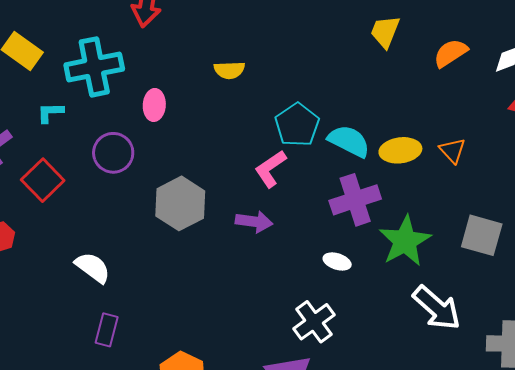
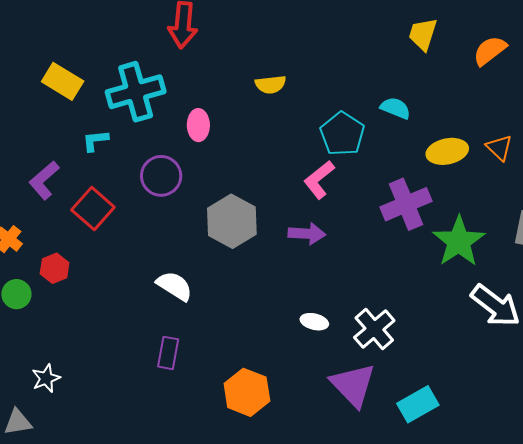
cyan semicircle: (349, 141) -> (395, 108), moved, size x0.7
white ellipse: (337, 261) -> (314, 322), moved
white semicircle: (93, 267) -> (175, 286), moved

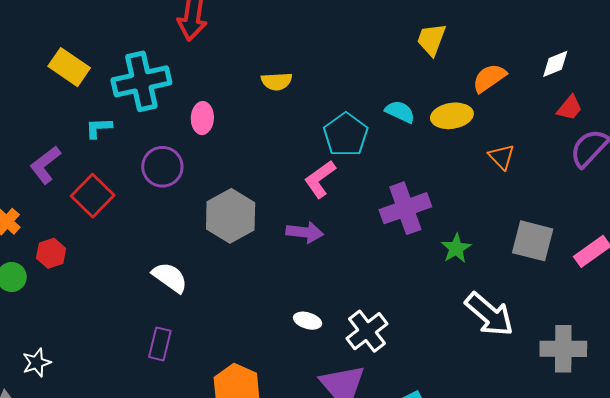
orange semicircle: (490, 51) -> (489, 78), moved
yellow ellipse: (447, 151) -> (452, 116), moved
green star: (459, 241) -> (456, 248), size x0.6

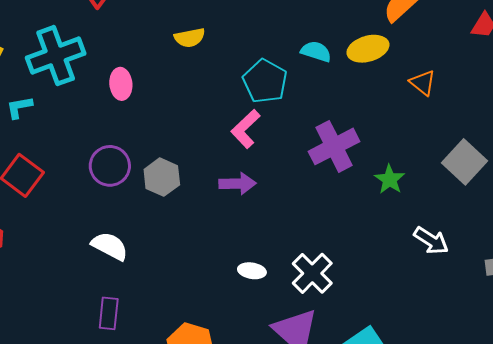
purple circle: (162, 167) -> (110, 166), moved
gray hexagon: (231, 216) -> (162, 177), size x0.7
gray square: (533, 241) -> (465, 162), turned 36
white arrow: (489, 314) -> (431, 241), size x0.7

